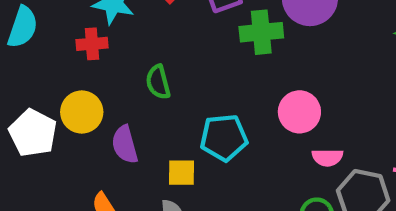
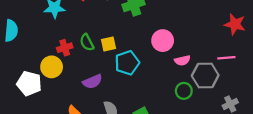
red cross: (92, 44) -> (65, 48), moved
purple semicircle: (125, 145) -> (92, 82), moved, turned -84
yellow square: (182, 173) -> (109, 44), moved

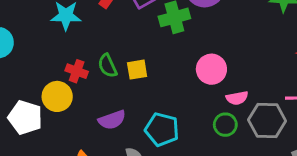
red cross: (65, 48) -> (77, 71), turned 35
cyan pentagon: (127, 63) -> (162, 129), moved, turned 30
green circle: (184, 91) -> (225, 125), moved

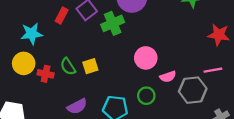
yellow circle: (57, 96) -> (24, 63), moved
green circle: (225, 125) -> (146, 96), moved

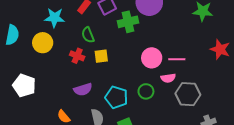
green semicircle: (68, 66) -> (88, 35), moved
pink line: (213, 70) -> (177, 59), moved
red cross: (46, 74) -> (77, 56), moved

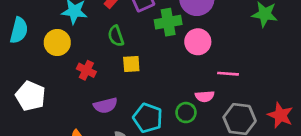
red star: (220, 49) -> (280, 115), moved
red cross: (77, 56) -> (86, 70), moved
pink circle: (152, 58) -> (198, 42), moved
pink semicircle: (168, 78) -> (205, 96), moved

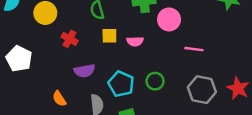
pink semicircle: (205, 96) -> (135, 41), moved

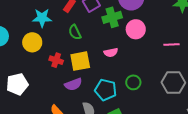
yellow square: (109, 36) -> (80, 61), moved, size x1.5
pink line: (194, 49) -> (172, 45), moved
white pentagon: (19, 59) -> (17, 84), turned -30

